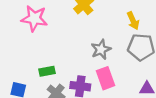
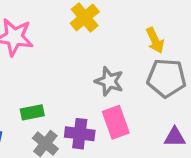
gray star: (101, 49) -> (109, 81), turned -30

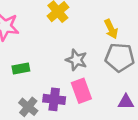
green rectangle: (32, 112) -> (21, 68), moved

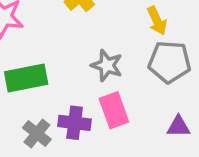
green rectangle: (21, 68) -> (26, 78), size x1.6

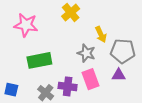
yellow arrow: (157, 21) -> (101, 34), moved
purple triangle: (178, 126) -> (119, 75), moved

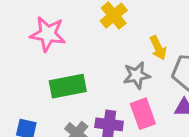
gray star: (86, 53) -> (137, 75), turned -30

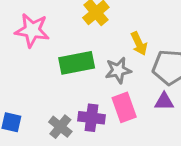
green rectangle: (68, 86) -> (77, 63), moved

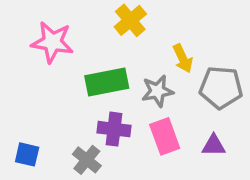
purple triangle: (164, 101) -> (214, 145), moved
purple cross: (91, 118) -> (114, 129), moved

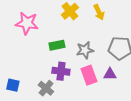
yellow arrow: (183, 58) -> (99, 12), moved
green rectangle: (107, 82) -> (57, 45), size x0.7
purple triangle: (214, 145) -> (110, 74), moved

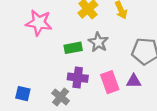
gray star: (85, 50) -> (98, 42), moved, turned -30

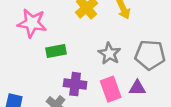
gray star: (98, 42) -> (109, 54), moved
green rectangle: (73, 48) -> (56, 51), moved

